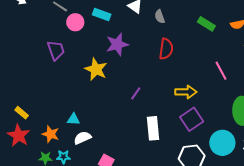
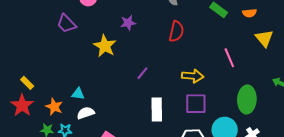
purple star: (117, 44) -> (128, 23), size x0.7
purple trapezoid: (56, 50) -> (66, 24), turned 150
purple square: (192, 119) -> (196, 104), turned 30

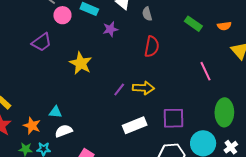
purple star: (128, 23) -> (110, 29), moved
purple trapezoid: (66, 24) -> (42, 42), turned -80
yellow arrow: (193, 76) -> (143, 88), moved
white rectangle: (157, 109) -> (135, 125), turned 70

